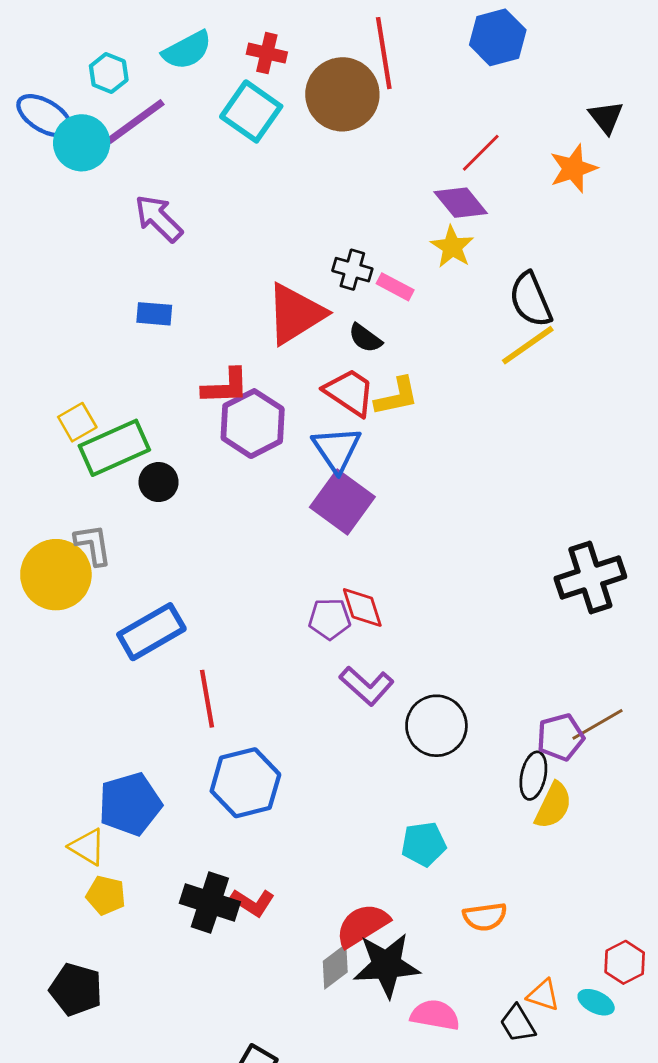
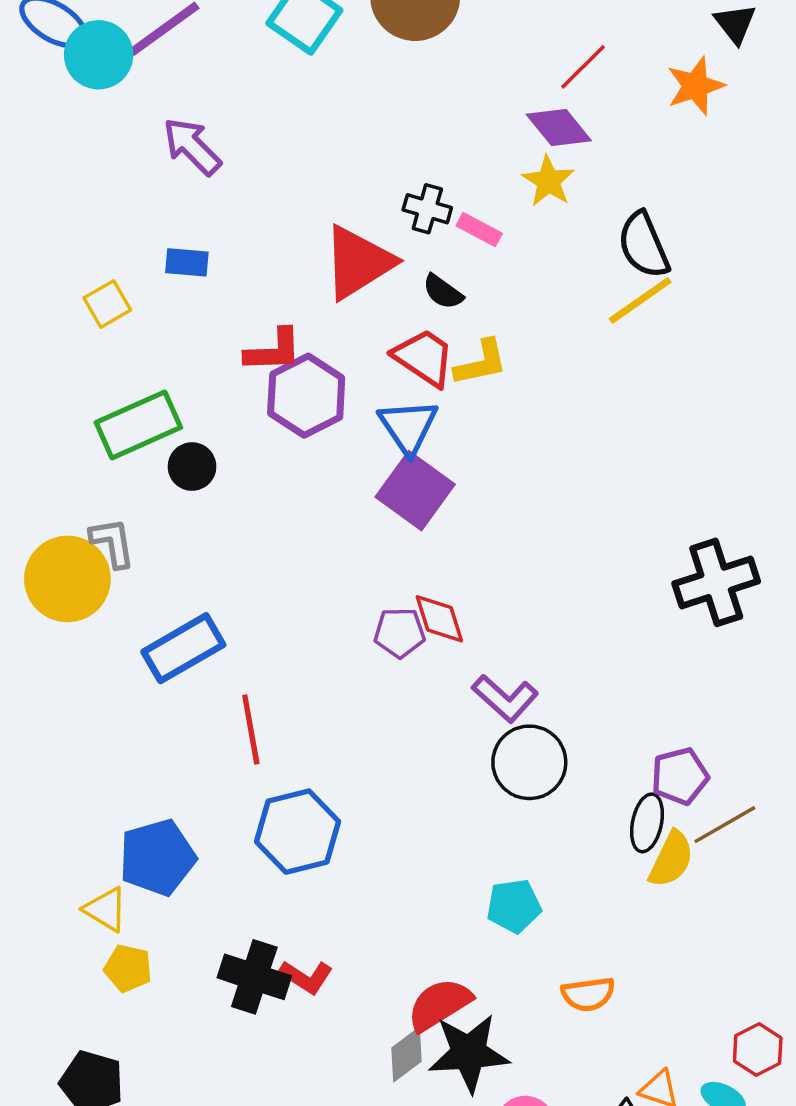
yellow square: (77, 422) -> (107, 304), moved
purple L-shape: (367, 686) -> (505, 698), moved
brown line: (598, 724) -> (725, 825), moved

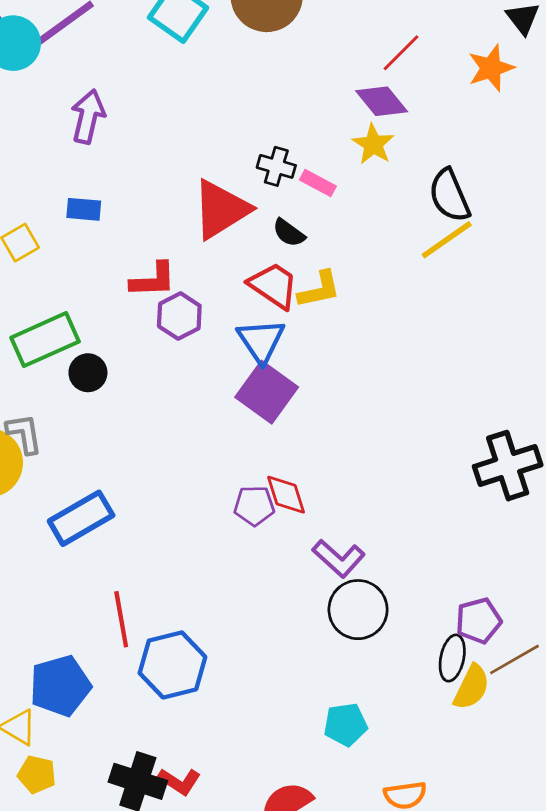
purple arrow: (192, 146) -> (88, 117), turned 58
purple hexagon: (306, 396) -> (179, 316), size x0.7
red line: (251, 729) -> (121, 619), moved

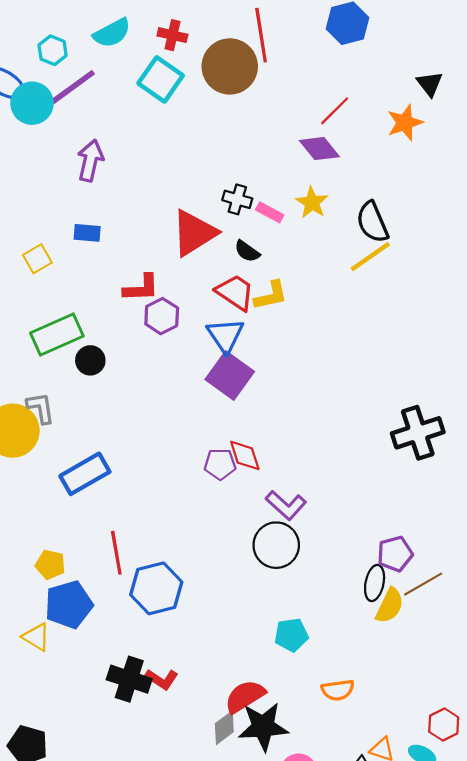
yellow star: (373, 144) -> (312, 203), moved
black circle: (358, 610) -> (276, 545), moved
yellow pentagon: (37, 774) -> (50, 565), moved

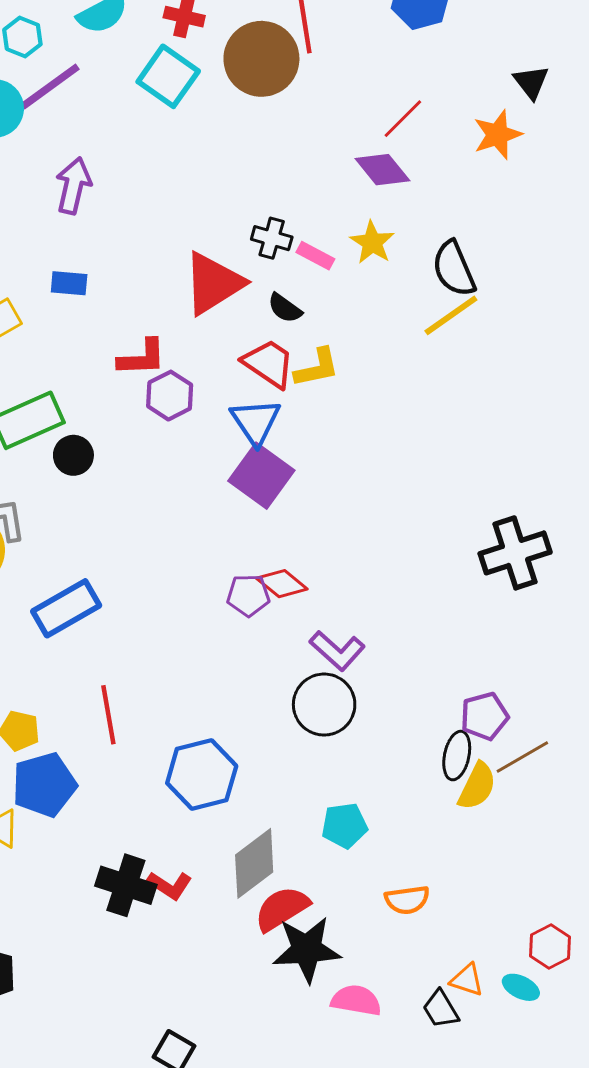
red diamond: (245, 455) -> (282, 584), turned -33
blue hexagon: (156, 588) -> (202, 774), moved
gray diamond: (224, 728) -> (254, 863), moved, size x1.5

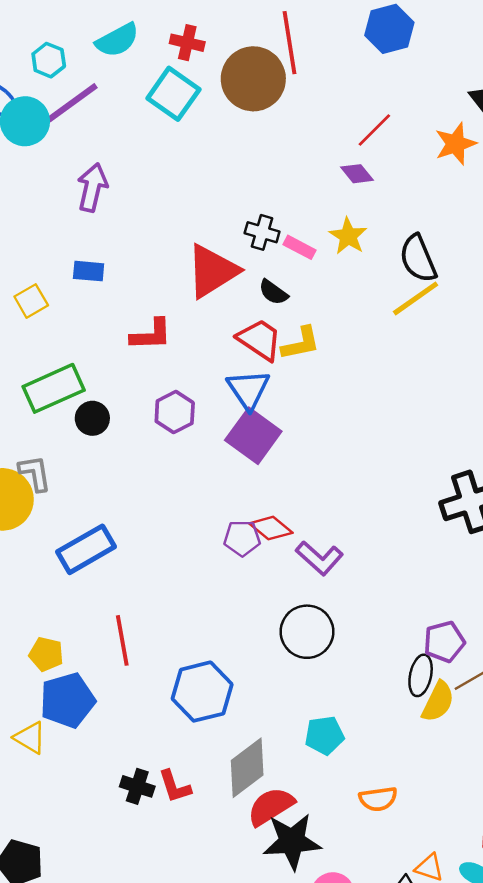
purple diamond: (382, 170) -> (357, 174), size x0.7
purple hexagon: (170, 396) -> (175, 412), moved
purple L-shape: (337, 651) -> (319, 558), moved
black cross: (126, 885) -> (137, 786), size x0.7
red L-shape: (170, 885) -> (175, 786), turned 39

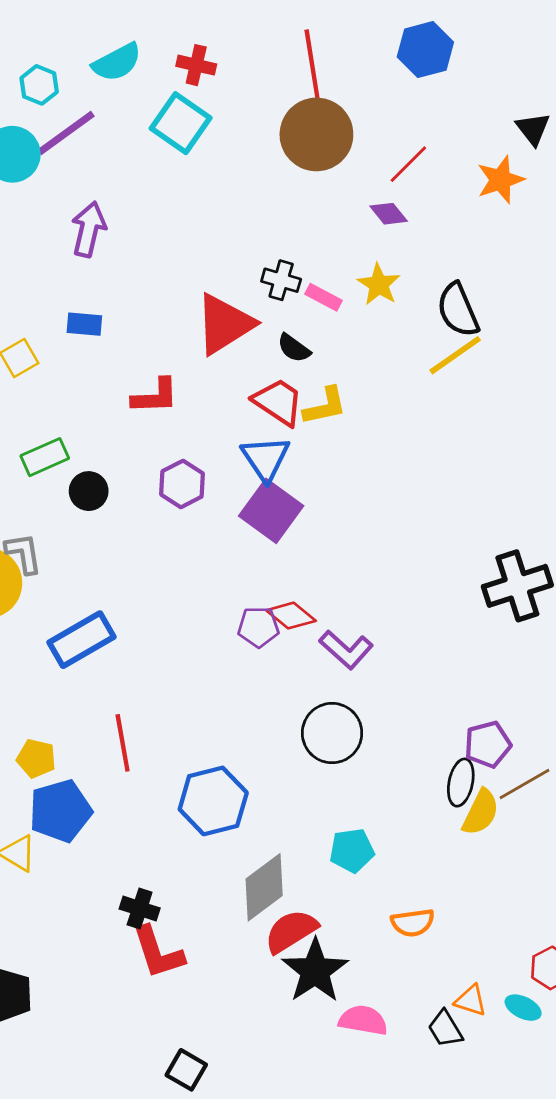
brown circle: (253, 79) -> (316, 134), moved
green rectangle: (54, 388) -> (45, 457), size x0.7
red L-shape: (175, 786) -> (158, 952), moved, size x1.4
black star: (292, 841) -> (315, 971), turned -30

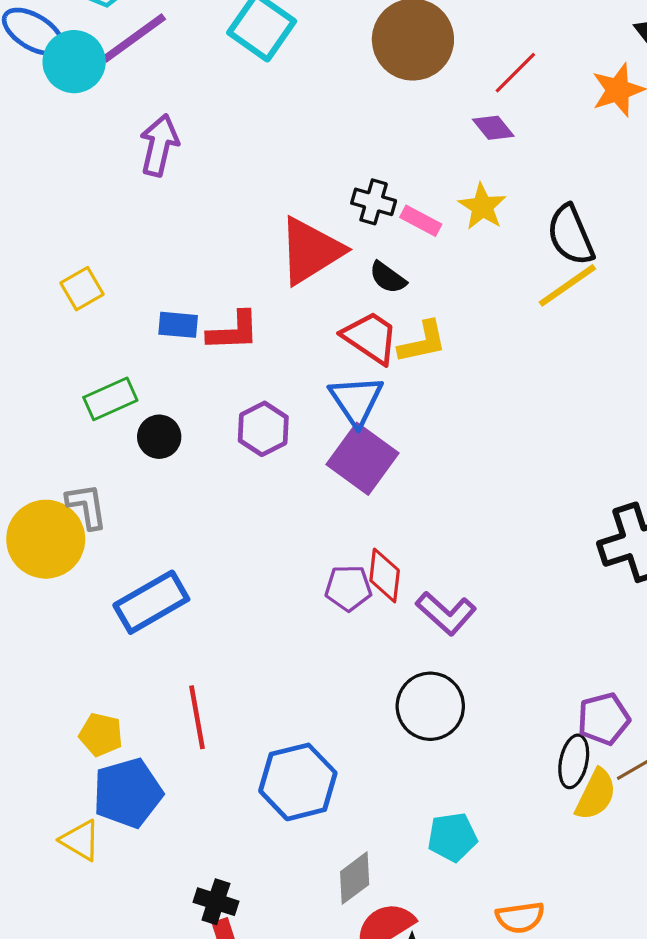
blue rectangle: (84, 324) -> (178, 325), moved
red diamond: (291, 616) -> (385, 575), turned 57
gray diamond: (264, 887) -> (355, 878), size x0.7

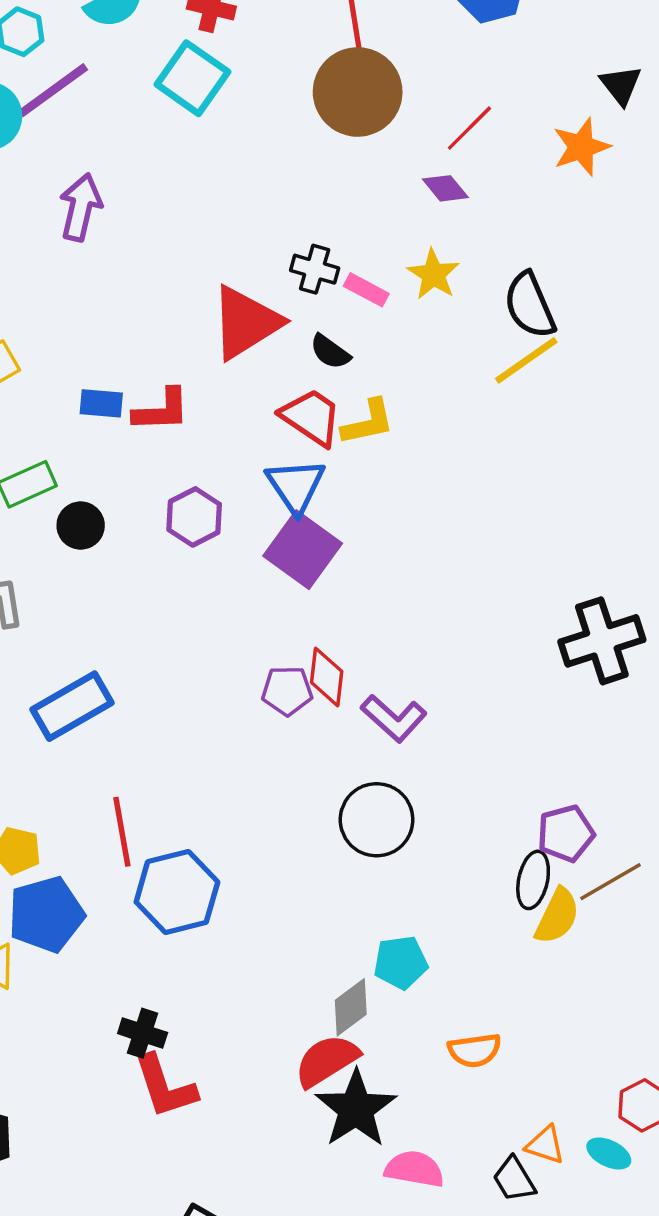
blue hexagon: (298, 782) -> (177, 892), moved
gray diamond: (355, 878) -> (351, 1007), moved

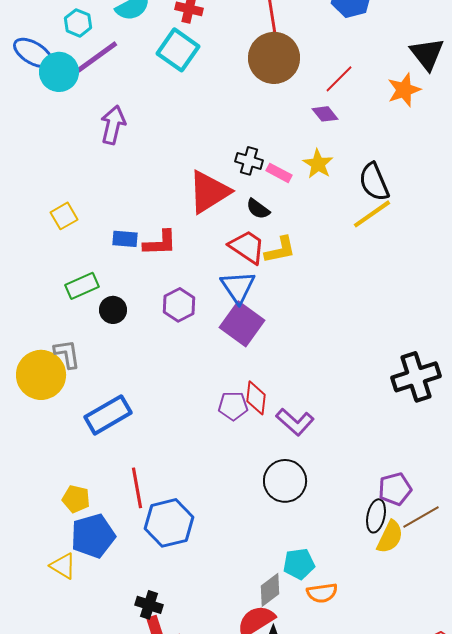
black triangle: (621, 85) -> (427, 54), size x1.4
orange semicircle: (475, 1050) -> (322, 593), moved

